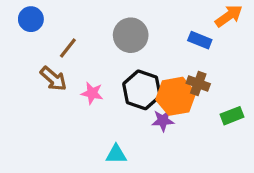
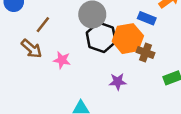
black hexagon: (142, 90) -> (101, 37), moved
orange hexagon: (176, 96) -> (128, 39), moved

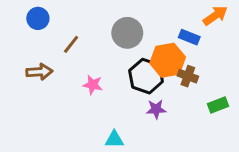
black hexagon: (101, 37) -> (146, 76), moved
brown arrow: (31, 49) -> (39, 72), moved, turned -45

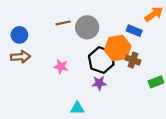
blue circle: (38, 18) -> (19, 35), moved
brown line: (71, 44) -> (63, 23), moved, turned 40
purple star: (156, 109) -> (99, 83), moved

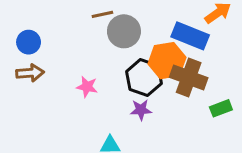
brown line: (63, 23) -> (102, 14), moved
blue rectangle: (134, 31) -> (190, 36), size x1.6
brown cross: (133, 60) -> (189, 78), size x1.6

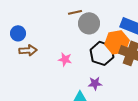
blue circle: (29, 42) -> (18, 33), moved
purple star: (141, 110) -> (95, 83), moved

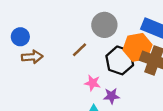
brown line: (75, 12) -> (80, 50), moved, turned -32
pink star: (65, 59) -> (93, 83), moved

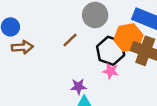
pink star: (93, 83) -> (111, 71), moved
purple star: (111, 96) -> (78, 87), moved

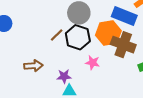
brown arrow: (22, 47) -> (33, 66), moved
black hexagon: (111, 51) -> (78, 37), moved

